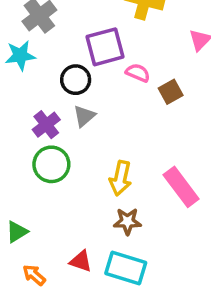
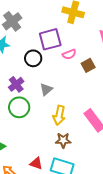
pink semicircle: (138, 73) -> (69, 54), turned 136
gray triangle: (84, 116) -> (46, 89), moved

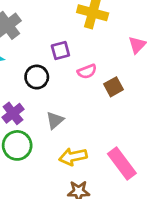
purple square: (50, 39) -> (60, 50), size x0.6
yellow arrow: (59, 115) -> (73, 157), turned 66

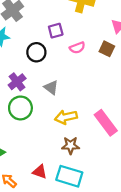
brown square: (113, 87) -> (107, 49), moved, turned -35
gray triangle: (55, 120) -> (51, 88), turned -42

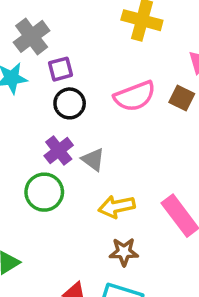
purple square: (56, 31) -> (61, 69), moved
pink semicircle: (77, 48) -> (135, 96), size x1.6
purple cross: (17, 82) -> (59, 150), moved

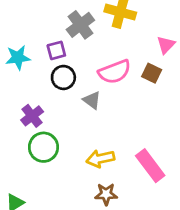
gray cross: (32, 36) -> (80, 25), moved
purple cross: (59, 150) -> (32, 116), moved
gray triangle: (93, 160) -> (92, 100), moved

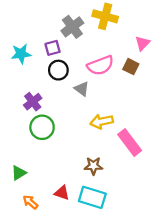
yellow arrow: (100, 159) -> (102, 121), moved

